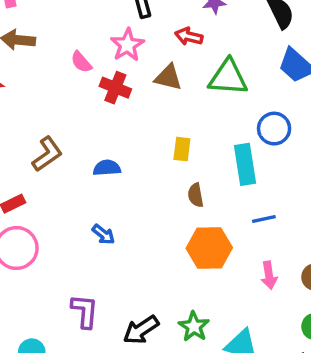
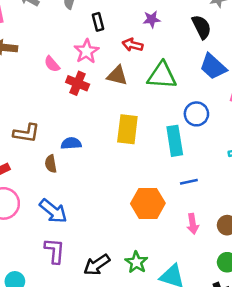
yellow rectangle: (182, 149) -> (127, 129), size x1.6
brown L-shape: (47, 154) -> (26, 133), turned 44
brown semicircle: (196, 195) -> (51, 164), moved
blue arrow: (103, 234) -> (53, 211), moved, size x1.6

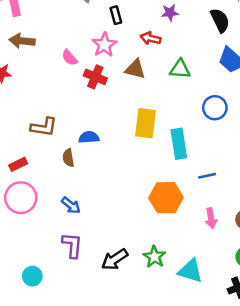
green triangle: (162, 76) -> (180, 69), size x0.7
cyan rectangle: (175, 141) -> (179, 144), moved
blue arrow: (53, 211) -> (71, 205), size x0.7

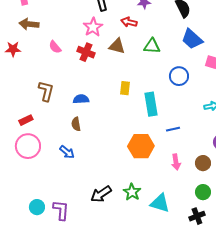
pink semicircle: (70, 58) -> (55, 47), moved
yellow rectangle: (145, 123) -> (125, 88), size x0.6
brown L-shape: (44, 127) -> (46, 91), turned -85
brown semicircle: (68, 158) -> (76, 124), moved
purple L-shape: (72, 245) -> (61, 210), moved

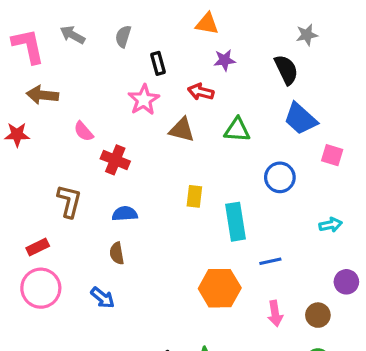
red cross: (86, 52) -> (115, 160), moved

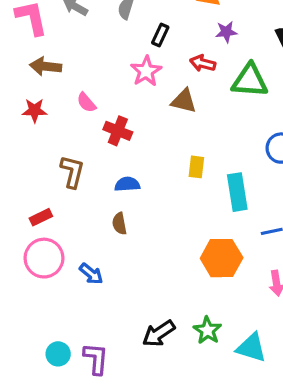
black rectangle: (158, 63) -> (160, 35), turned 40
green triangle: (237, 130) -> (250, 81), moved, size x1.4
red star: (17, 135) -> (35, 110), moved
blue arrow: (103, 298) -> (91, 274), moved

